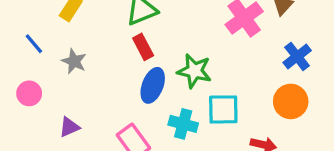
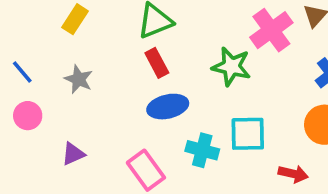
blue line: (34, 44) -> (22, 72), moved
green star: (194, 71) -> (231, 66), moved
blue ellipse: (153, 85) -> (168, 107), turned 56

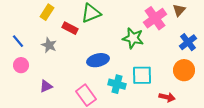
red rectangle: (157, 63) -> (70, 28), moved, turned -35

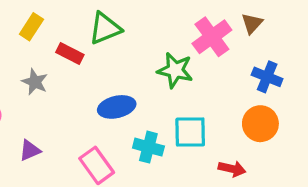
blue cross: (188, 42) -> (267, 77), turned -30

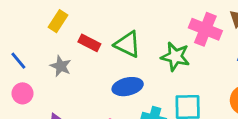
green triangle: (105, 28) -> (128, 44), moved, turned 48
pink cross: (212, 37) -> (205, 29), turned -32

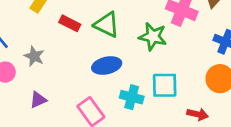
gray star: (61, 66) -> (34, 56), moved

